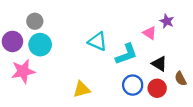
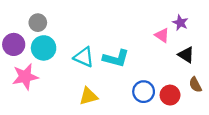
cyan triangle: (98, 41) -> (84, 57), moved
cyan L-shape: (126, 54) -> (116, 58), moved, turned 35
black triangle: (159, 64) -> (186, 55), moved

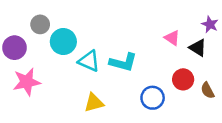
purple star: (180, 23) -> (210, 24), moved
cyan circle: (44, 48) -> (63, 42), moved
black triangle: (186, 55) -> (198, 48), moved
red circle: (170, 95) -> (183, 79), moved

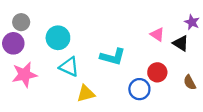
gray circle: (40, 24) -> (21, 22), moved
cyan triangle: (89, 61) -> (69, 67), moved
red circle: (183, 79) -> (157, 72), moved

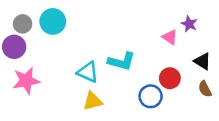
purple star: (192, 22) -> (189, 24), moved
cyan circle: (58, 38) -> (53, 21), moved
black triangle: (181, 43) -> (202, 61), moved
cyan triangle: (69, 67) -> (88, 72), moved

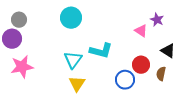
cyan circle: (53, 21) -> (71, 18), moved
cyan triangle: (88, 72) -> (73, 60), turned 42
brown semicircle: (205, 89) -> (161, 74), moved, turned 40
yellow triangle: (93, 101) -> (77, 84), turned -42

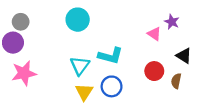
blue circle: (125, 80) -> (112, 86), moved

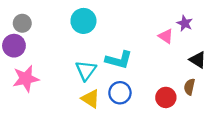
red circle: (154, 71) -> (166, 97), moved
yellow triangle: (84, 92) -> (91, 99), turned -30

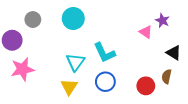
gray circle: (22, 23) -> (33, 20), moved
cyan L-shape: (119, 60) -> (104, 53), turned 50
yellow triangle: (91, 99) -> (69, 87), moved, turned 30

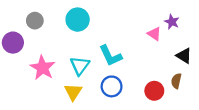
pink star: (22, 69) -> (42, 68), moved, turned -30

